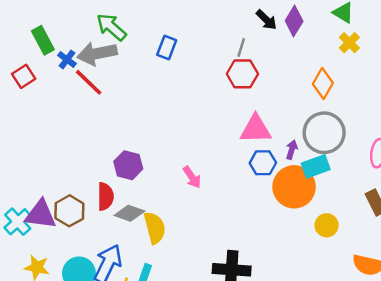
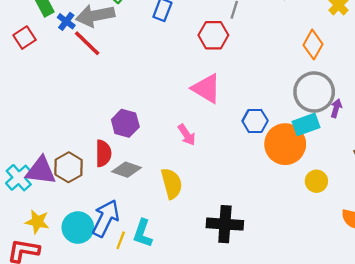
red hexagon: (242, 74) -> (213, 35), moved
pink triangle: (256, 129) -> (206, 89), moved, turned 32
purple arrow: (292, 150) -> (336, 108), moved
yellow semicircle: (155, 228) -> (172, 183), moved

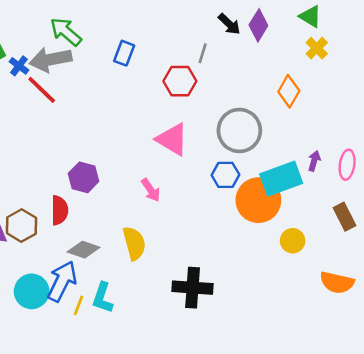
gray circle: (314, 92) -> (239, 130), moved
cyan rectangle: (306, 124) -> (281, 179), size x1.4
gray diamond: (126, 170) -> (84, 250), moved

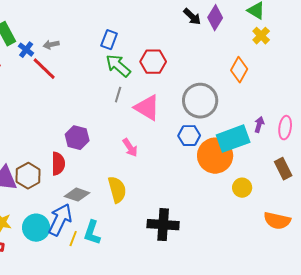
green arrow: (66, 32) -> (118, 66), moved
gray line: (203, 53) -> (118, 95), moved
gray arrow: (51, 60) -> (51, 45), size x0.5

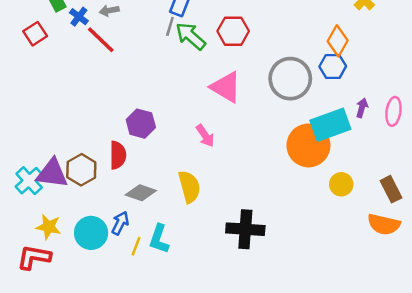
gray line: (118, 95) -> (170, 26), moved
blue hexagon: (189, 136) -> (333, 66), moved
brown rectangle: (283, 169) -> (391, 189), moved
blue arrow: (60, 220) -> (120, 223), size x0.6

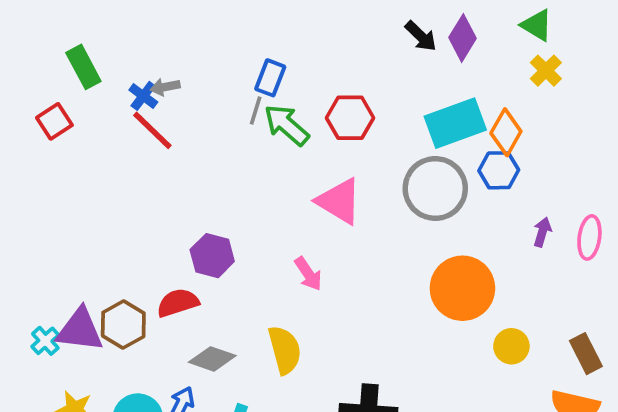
blue cross: (79, 17) -> (143, 96), moved
cyan rectangle: (330, 125) -> (455, 123), moved
red semicircle: (118, 155) -> (178, 303), turned -108
cyan cross: (29, 181) -> (45, 341), size x0.7

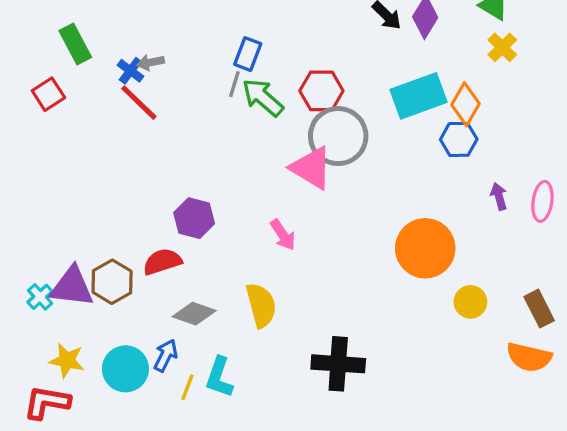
gray circle: (435, 188) -> (338, 136), moved
purple arrow: (542, 232) -> (499, 196), turned -32

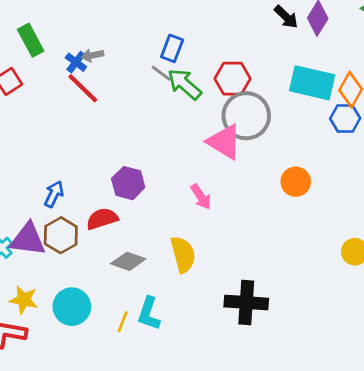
gray line: (234, 84) -> (161, 73), turned -70
cyan rectangle: (419, 96) -> (312, 83), turned 33
orange circle: (425, 248) -> (296, 182), moved, size x0.6
blue arrow: (166, 355) -> (54, 194), moved

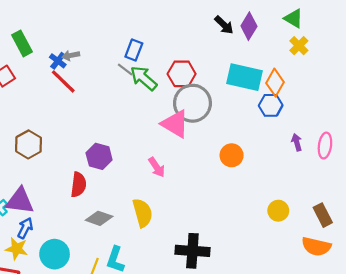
blue arrow: (54, 194) -> (25, 228), moved
red semicircle: (102, 219) -> (78, 185), turned 115
brown hexagon: (61, 235) -> (28, 144), moved

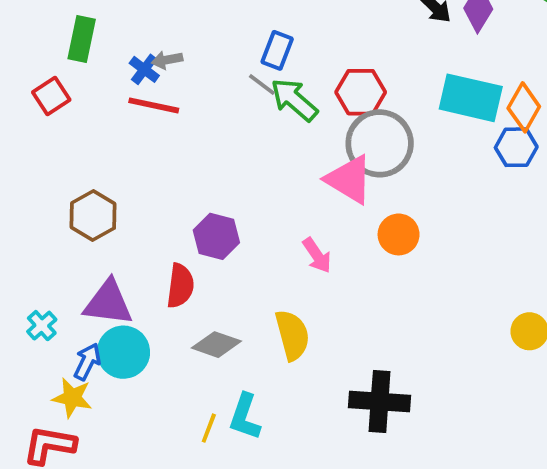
green rectangle: (22, 43) -> (82, 39), turned 40
red line: (63, 81) -> (154, 105), turned -32
orange circle: (232, 155) -> (399, 234), moved
purple triangle: (20, 201) -> (108, 303), moved
cyan circle: (55, 254) -> (123, 352), moved

